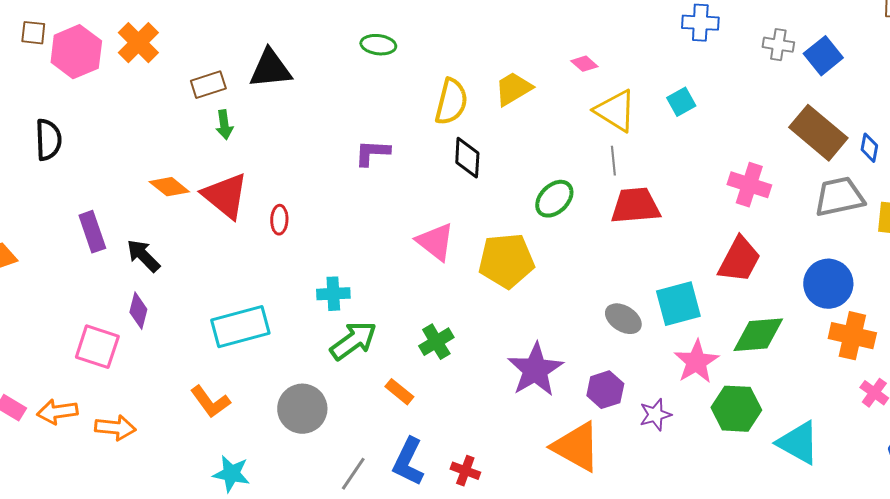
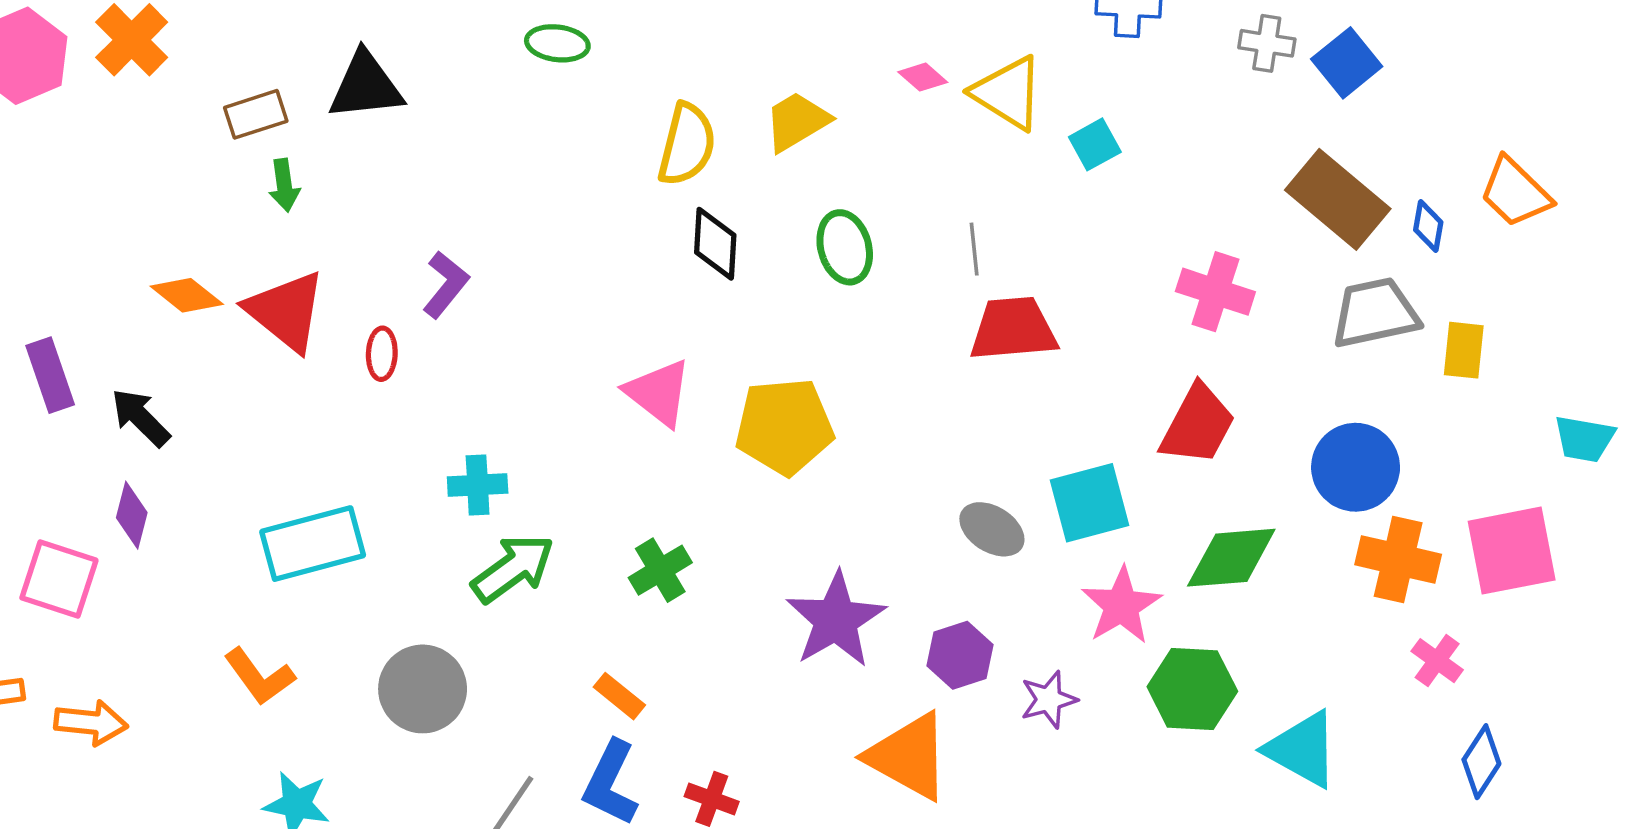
yellow triangle: (615, 111) -> (1008, 93), moved
purple L-shape: (372, 153) -> (446, 285), moved, turned 126
green ellipse: (554, 199) -> (845, 247), moved, turned -60
orange rectangle: (399, 392) -> (619, 696), moved

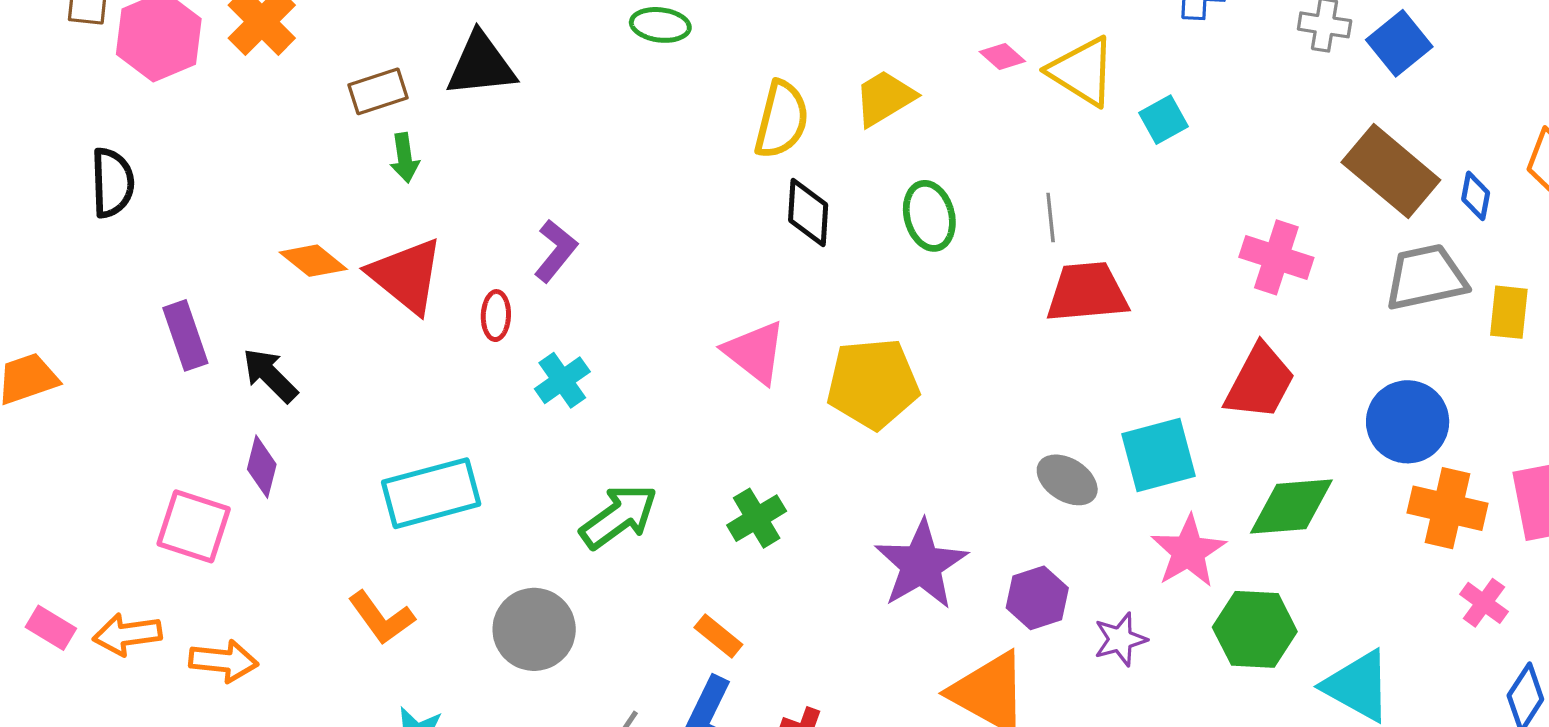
cyan cross: (478, 485) -> (562, 380), moved, turned -32

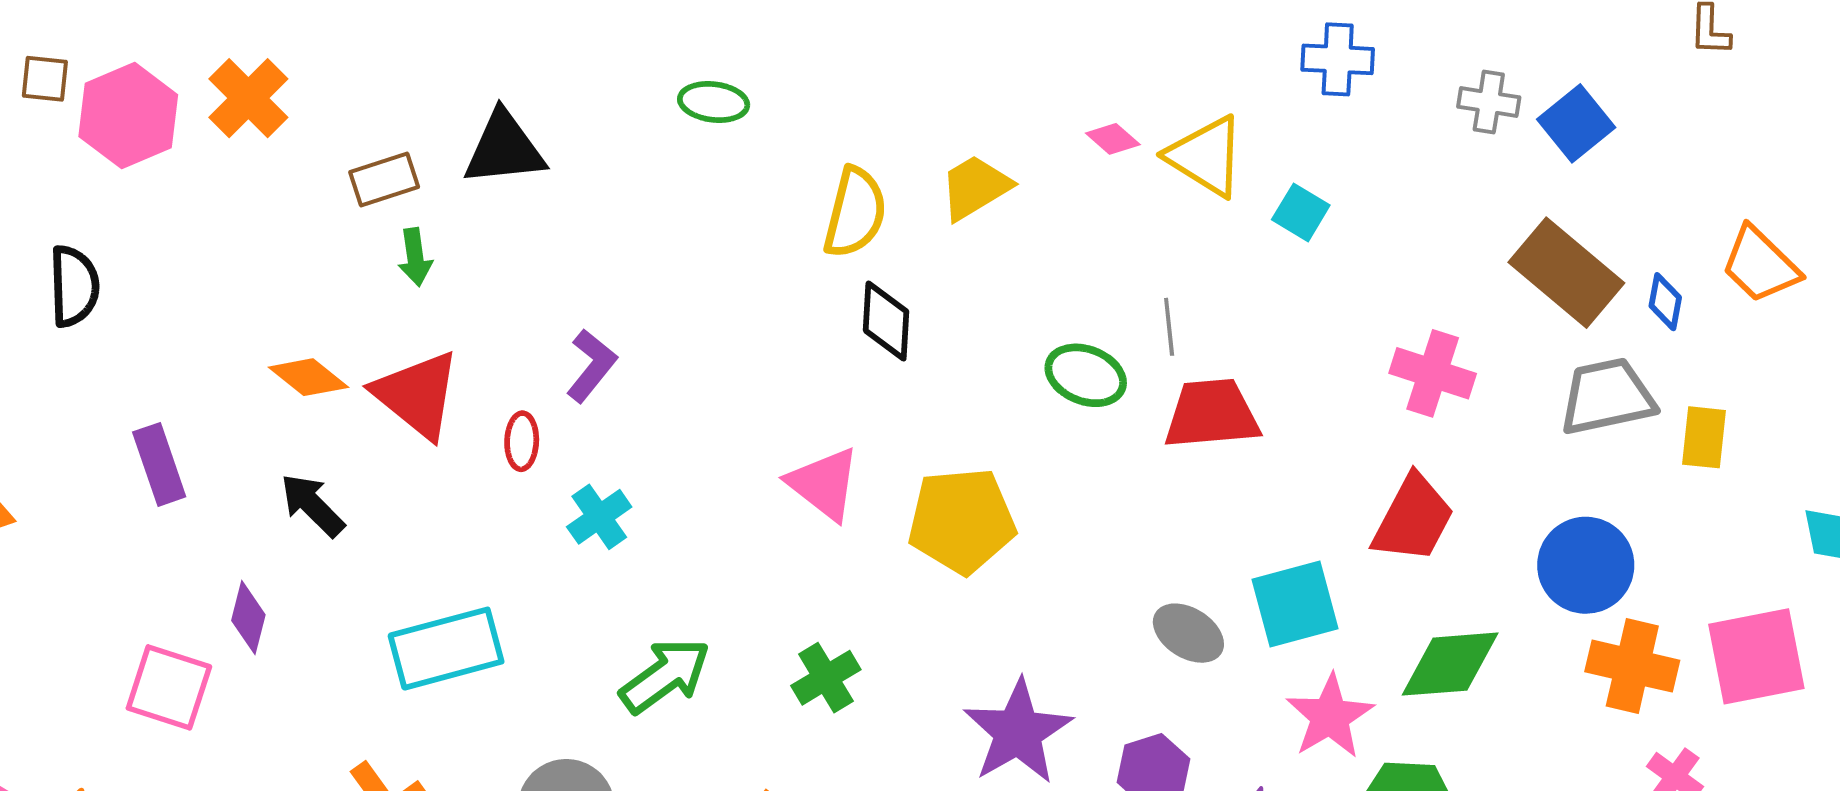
cyan square: (1163, 120) -> (1301, 212), turned -30
green ellipse: (929, 216) -> (1086, 375), moved, turned -54
black arrow: (270, 375) -> (312, 505), moved

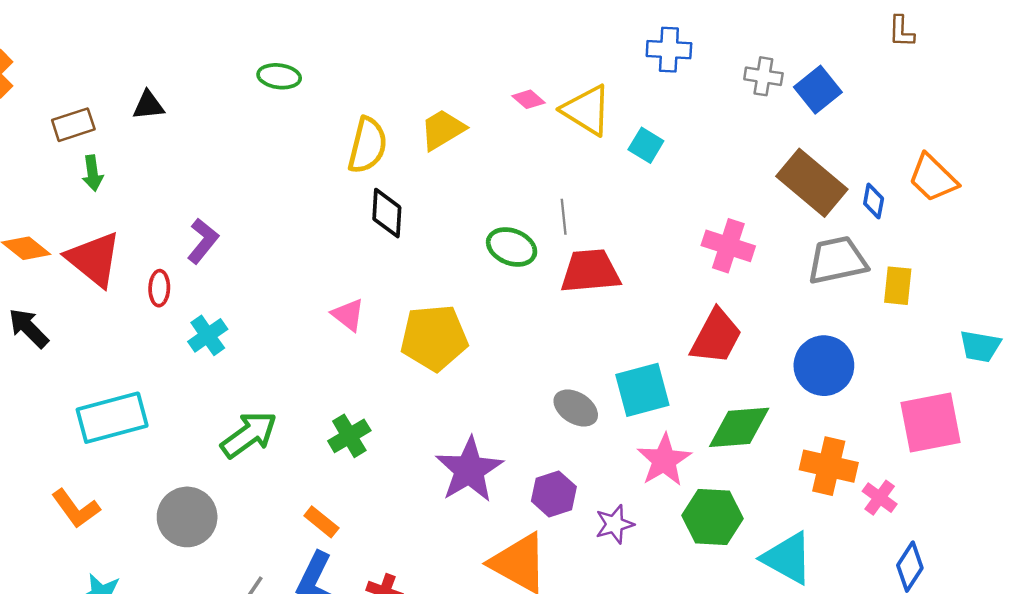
black triangle: (504, 149) -> (148, 105), size x0.6
pink triangle: (824, 484) -> (348, 315), size x0.7
orange cross: (1632, 666) -> (829, 466), moved

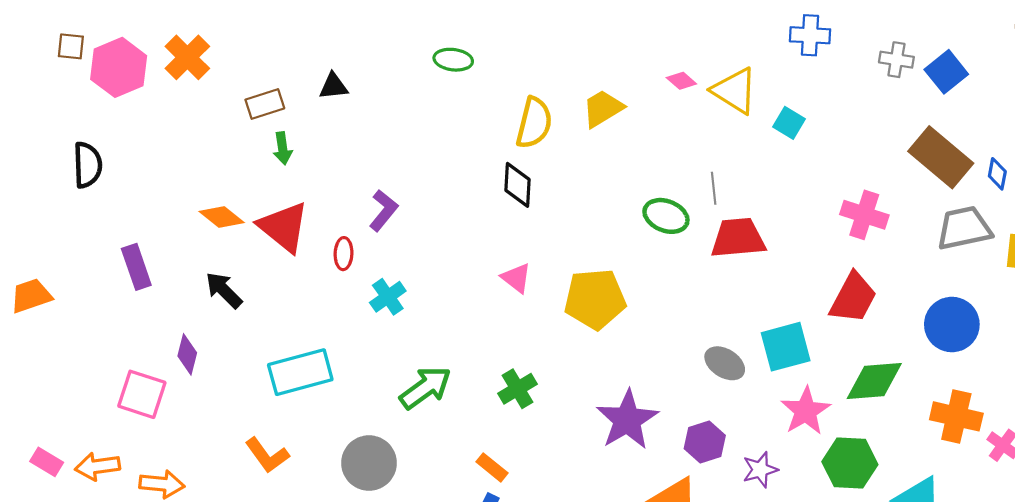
black diamond: (387, 213) -> (517, 185), moved

